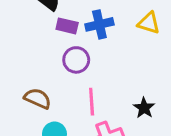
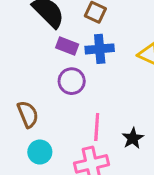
brown semicircle: (38, 98) -> (28, 114), turned 36
pink line: (92, 102) -> (97, 127), moved

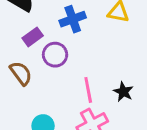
purple rectangle: (67, 46) -> (33, 37), moved, turned -42
brown semicircle: (28, 114) -> (21, 73), moved

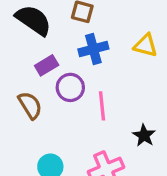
pink line: (88, 90) -> (102, 106), moved

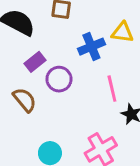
blue cross: (93, 49) -> (91, 47), moved
pink line: (102, 106) -> (112, 89), moved

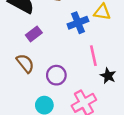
purple circle: (59, 79) -> (56, 75), moved

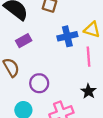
pink line: (93, 56) -> (89, 57), moved

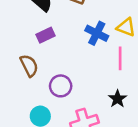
blue cross: (67, 36) -> (97, 33), turned 36

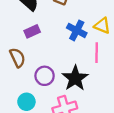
black star: (118, 99) -> (75, 78), moved, size x1.6

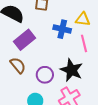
purple rectangle: (32, 31) -> (24, 40), size x1.5

